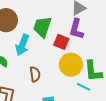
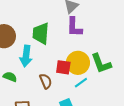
red square: (61, 42) -> (63, 67), moved
cyan line: (84, 87) -> (81, 83), moved, turned -48

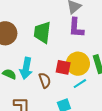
cyan arrow: (26, 56) -> (26, 68), moved

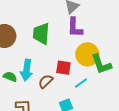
yellow circle: (78, 64) -> (87, 54), moved
brown semicircle: (45, 80) -> (46, 81), turned -112

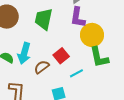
yellow circle: (87, 54) -> (92, 35), moved
red square: (63, 68) -> (61, 56), turned 35

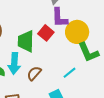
green trapezoid: (44, 19) -> (26, 41), moved
red square: (61, 56) -> (46, 33), moved

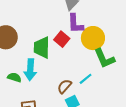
brown semicircle: (34, 73) -> (64, 86), moved

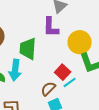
purple L-shape: (75, 24) -> (51, 27), moved
red square: (62, 39) -> (63, 72), moved

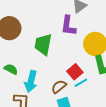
cyan arrow: (15, 70) -> (31, 81), moved

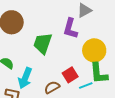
cyan line: (81, 83) -> (86, 85), moved

